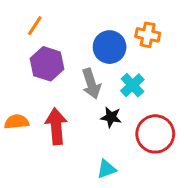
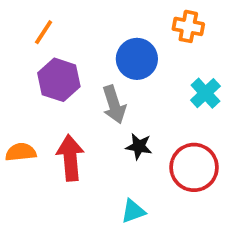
orange cross: (148, 35) -> (188, 26), moved
cyan cross: (132, 85) -> (205, 93), moved

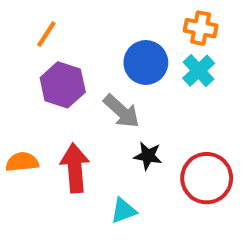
cyan cross: (205, 93) -> (199, 71), moved
gray arrow: (114, 105) -> (121, 111), turned -30
cyan triangle: (133, 211) -> (124, 211), moved

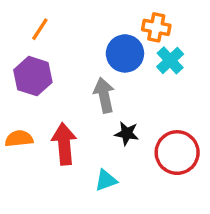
orange cross: (201, 28) -> (156, 27), moved
purple hexagon: (63, 85) -> (33, 76), moved
gray arrow: (121, 111) -> (104, 95), turned -144

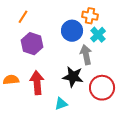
purple hexagon: (33, 76) -> (32, 44), moved
gray arrow: (104, 95) -> (86, 55), moved
black star: (127, 133) -> (73, 77), size x1.5

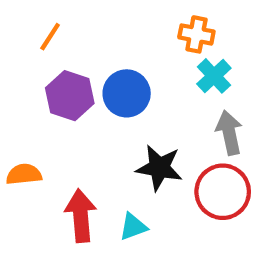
blue circle: (72, 31) -> (127, 93), moved
gray arrow: (86, 55) -> (229, 133), moved
red arrow: (37, 83) -> (81, 216), moved

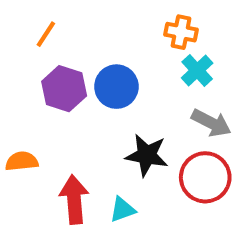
gray arrow: (229, 133) -> (211, 123), turned 129

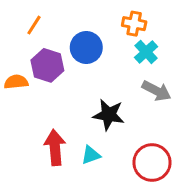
blue circle: (116, 87) -> (86, 47), moved
orange semicircle: (22, 161) -> (16, 82), moved
red circle: (205, 177) -> (152, 163), moved

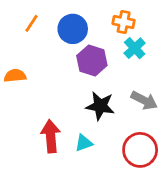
blue circle: (86, 47) -> (73, 29), moved
purple hexagon: (47, 65) -> (92, 61), moved
gray arrow: (156, 91) -> (144, 100), moved

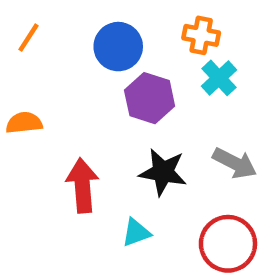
orange line: (31, 23) -> (29, 38), moved
red arrow: (51, 136) -> (82, 186), moved

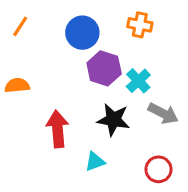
cyan cross: (219, 78) -> (138, 81), moved
red circle: (228, 244) -> (158, 169), size x0.7

